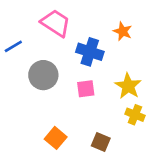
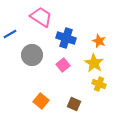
orange star: (123, 31) -> (99, 41), moved
pink square: (86, 89) -> (63, 65), turned -32

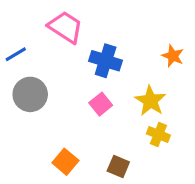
orange star: (99, 41) -> (173, 56), moved
gray circle: (32, 55) -> (30, 94), moved

